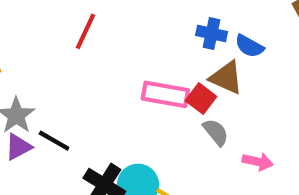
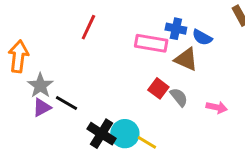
pink rectangle: (165, 94) -> (151, 43), moved
red square: (201, 99) -> (158, 88), moved
pink arrow: (258, 162) -> (217, 107), moved

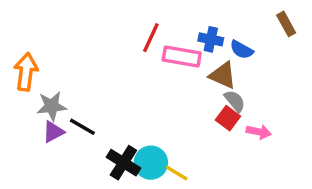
red line: (88, 27) -> (151, 38), moved
gray star: (40, 86) -> (52, 106), turned 30
red square: (158, 88) -> (228, 118), moved
gray semicircle: (179, 97) -> (235, 101), moved

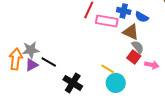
orange arrow: (26, 72) -> (16, 59), moved
cyan circle: (151, 163) -> (116, 83), moved
yellow line: (177, 173) -> (108, 69), moved

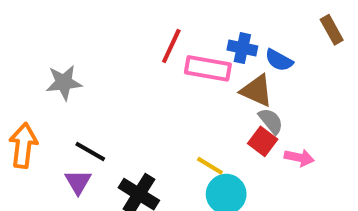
gray star: (31, 50) -> (64, 83), moved
purple triangle: (32, 65) -> (78, 182), moved, turned -32

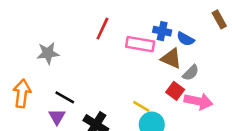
red line: (171, 46) -> (102, 29), moved
gray semicircle: (271, 121) -> (191, 73), moved, turned 84
pink arrow: (299, 158) -> (198, 101), size x1.5

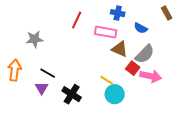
blue cross: (162, 31) -> (118, 13), moved
brown triangle: (171, 58) -> (120, 49), moved
gray semicircle: (191, 73) -> (145, 54), size x1.5

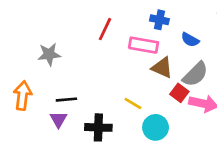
black line: (48, 73) -> (66, 100), turned -35
yellow line: (107, 80) -> (133, 104), moved
black cross: (72, 94) -> (98, 127), turned -30

